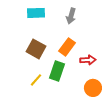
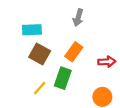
cyan rectangle: (36, 13) -> (32, 30), moved
red arrow: (88, 60) -> (107, 62), moved

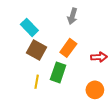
cyan rectangle: (32, 30) -> (29, 27), turned 48
yellow line: (40, 88) -> (37, 82), turned -32

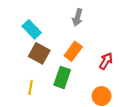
red arrow: (99, 57) -> (106, 61), turned -56
yellow line: (37, 82) -> (31, 87), moved

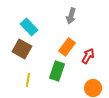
brown square: (39, 53) -> (22, 49), moved
red arrow: (106, 61) -> (88, 56), moved

